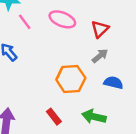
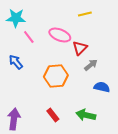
red triangle: (100, 29) -> (80, 48), moved
orange hexagon: (71, 79) -> (56, 76), moved

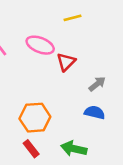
gray arrow: (91, 65) -> (97, 84), moved
orange hexagon: (56, 76) -> (35, 118), moved

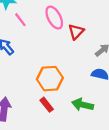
pink ellipse: (40, 45) -> (54, 18), turned 40

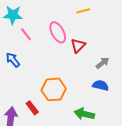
red rectangle: (47, 105) -> (32, 108), moved

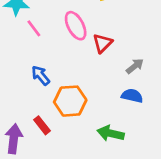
blue arrow: (13, 60) -> (41, 75), moved

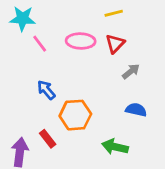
pink ellipse: (76, 26) -> (81, 41), turned -60
red triangle: (103, 43) -> (115, 44), moved
gray arrow: (135, 66) -> (131, 71), moved

